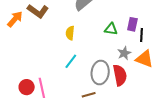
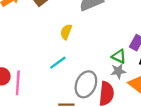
green triangle: (111, 29) -> (119, 56), moved

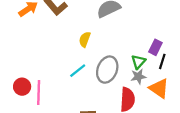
green triangle: (119, 56) -> (138, 62), turned 49
gray ellipse: (86, 84) -> (107, 70), moved

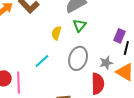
green triangle: (138, 62) -> (80, 25), moved
cyan line: (78, 71) -> (42, 61), moved

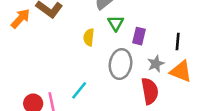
purple rectangle: (119, 36) -> (139, 36), moved
cyan line: (42, 61) -> (79, 90), moved

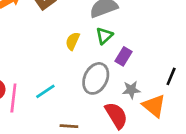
black line: (178, 42) -> (171, 76), moved
red semicircle: (150, 91) -> (116, 115), turned -40

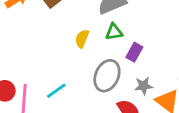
green triangle: (104, 36) -> (114, 32), turned 36

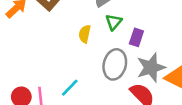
green triangle: (114, 32) -> (114, 22), turned -30
gray star: (144, 86) -> (151, 67), size x1.6

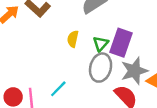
green triangle: (114, 22) -> (101, 44), moved
purple rectangle: (136, 37) -> (121, 43), size x1.6

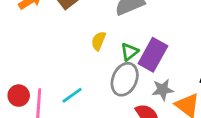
gray star: (134, 71) -> (163, 90), size x0.7

